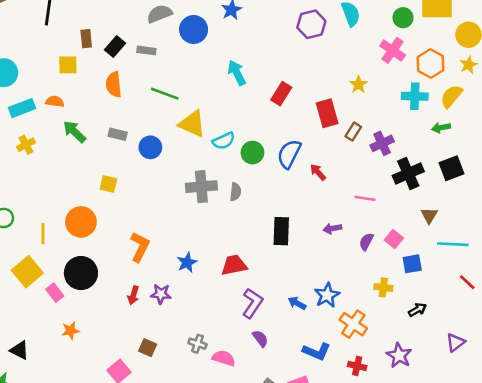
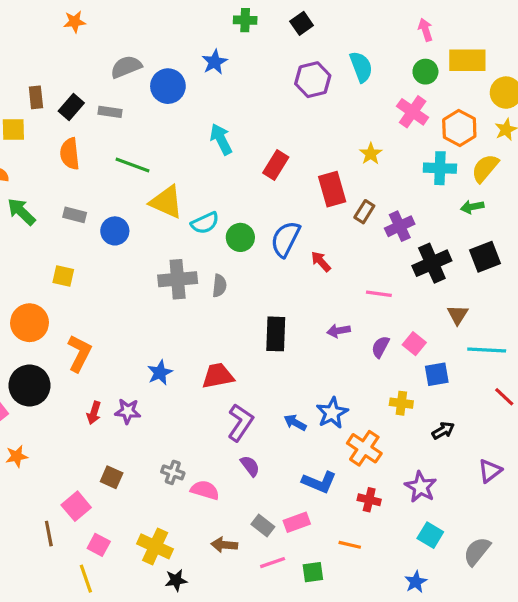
orange L-shape: (140, 247) -> (79, 353), moved

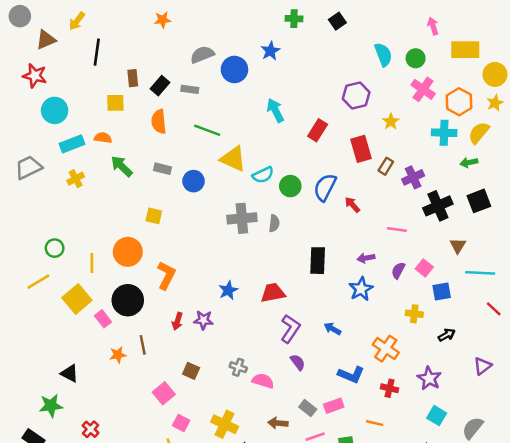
green circle: (425, 72) -> (416, 58), moved
purple hexagon: (313, 80) -> (356, 96), moved
blue star: (332, 413) -> (361, 289), moved
brown line: (49, 534) -> (143, 345), moved

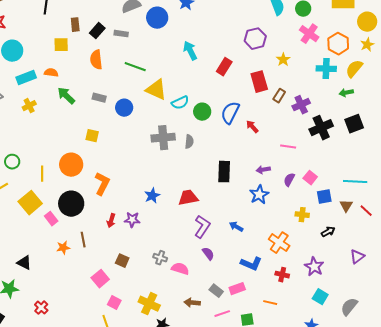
brown triangle: (458, 246) -> (346, 206), moved

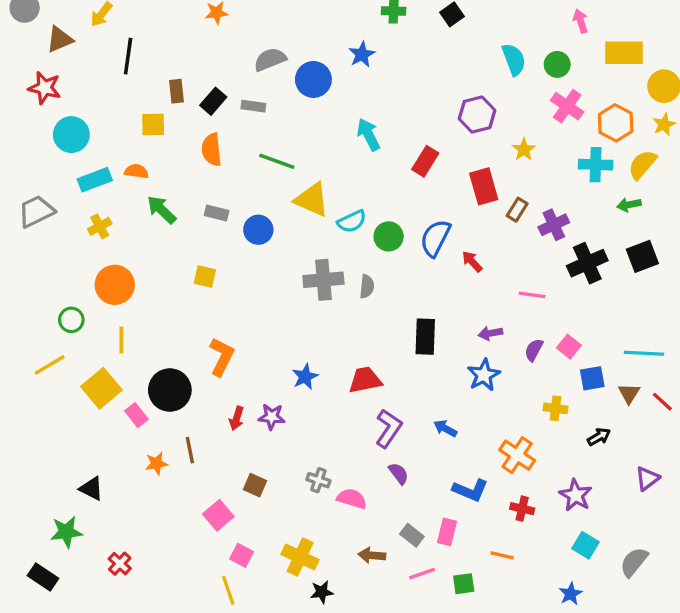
orange circle: (71, 165) -> (115, 285), moved
pink rectangle: (237, 289) -> (447, 532), turned -56

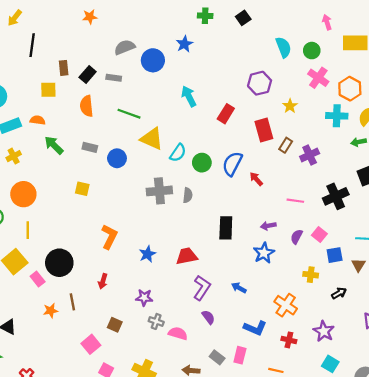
cyan semicircle: (352, 221) -> (178, 153), turned -30
black cross: (587, 263) -> (336, 196), moved
orange L-shape: (222, 357) -> (109, 237), moved
purple star: (272, 417) -> (144, 298), moved

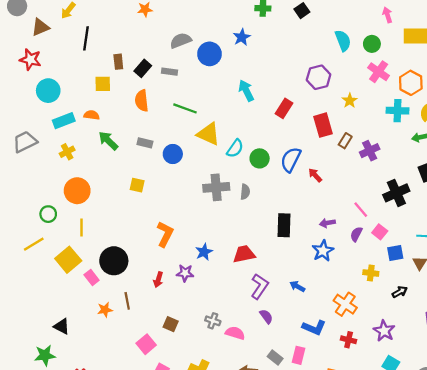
pink line: (295, 201) -> (361, 210), moved, turned 42
purple star: (144, 298) -> (185, 273), moved

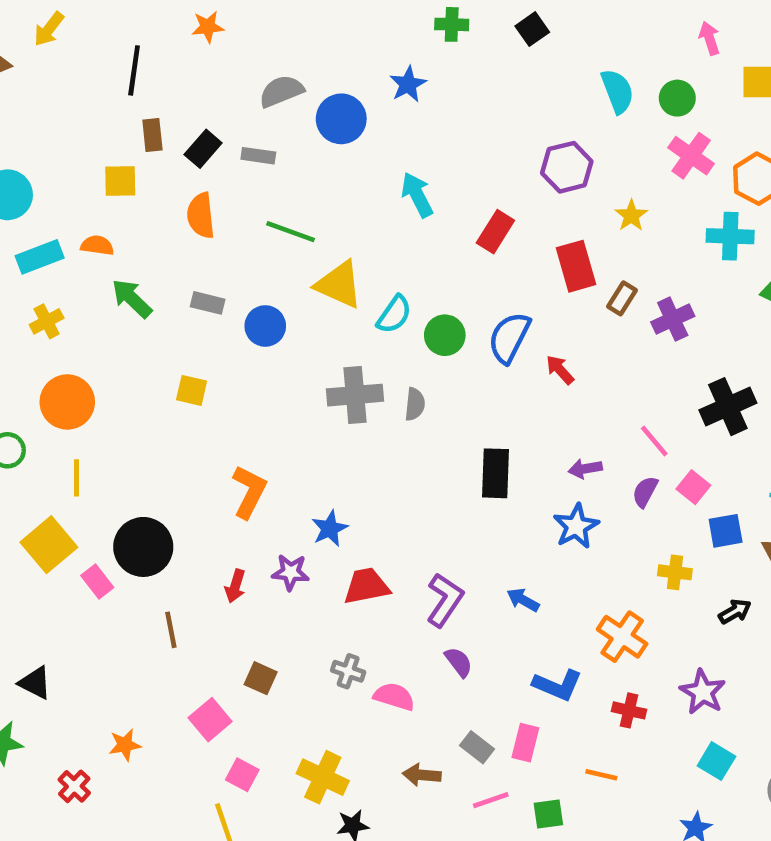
black line: (86, 38) -> (134, 70), moved
red trapezoid: (244, 254) -> (367, 586), moved
orange star: (105, 310) -> (125, 745), moved

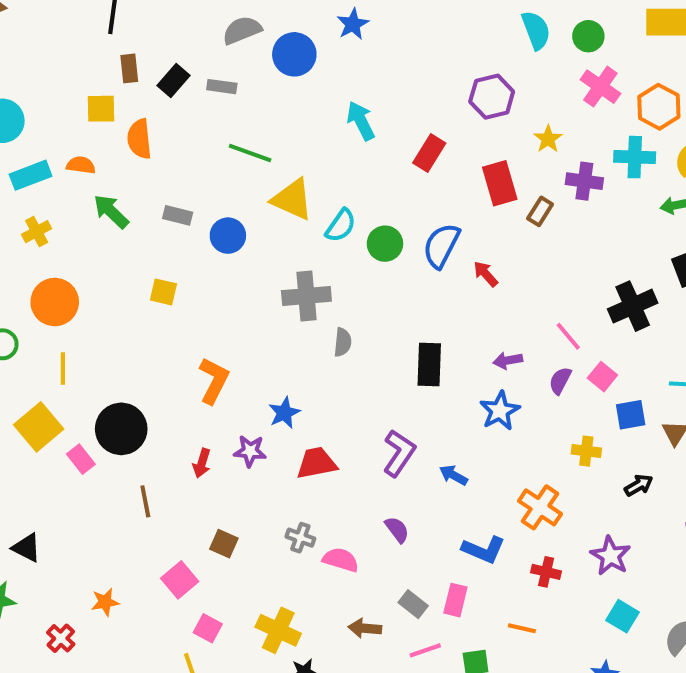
orange semicircle: (201, 216) -> (139, 139), moved
purple cross: (673, 319) -> (584, 181), moved, turned 33
gray semicircle: (415, 404) -> (343, 342), moved
purple L-shape: (445, 600) -> (399, 453), moved

